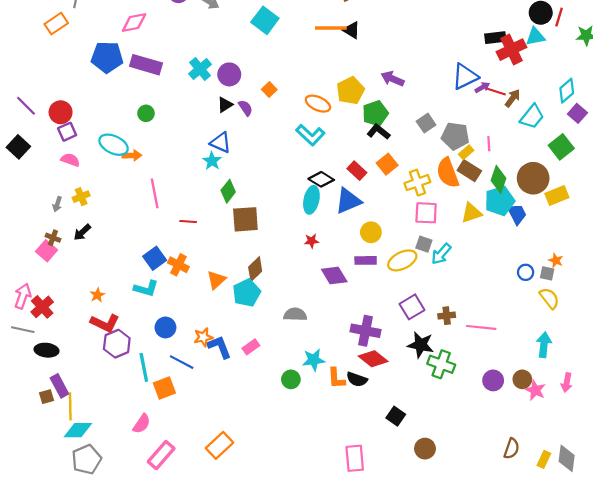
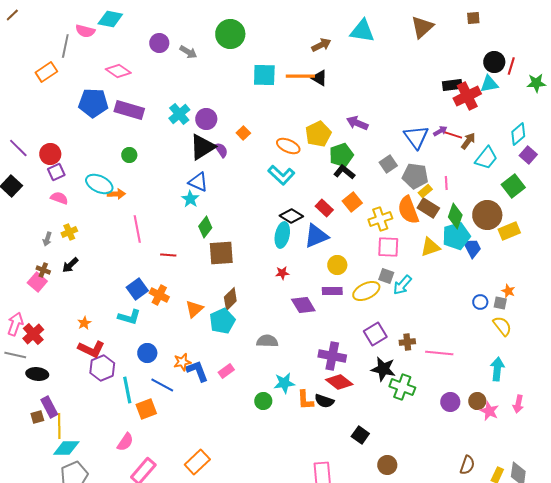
cyan square: (265, 20) -> (264, 75), moved, turned -35
pink diamond: (134, 22) -> (118, 71), turned 45
blue triangle: (465, 77) -> (416, 137), moved, turned -40
black triangle: (225, 105) -> (202, 147), size x1.8

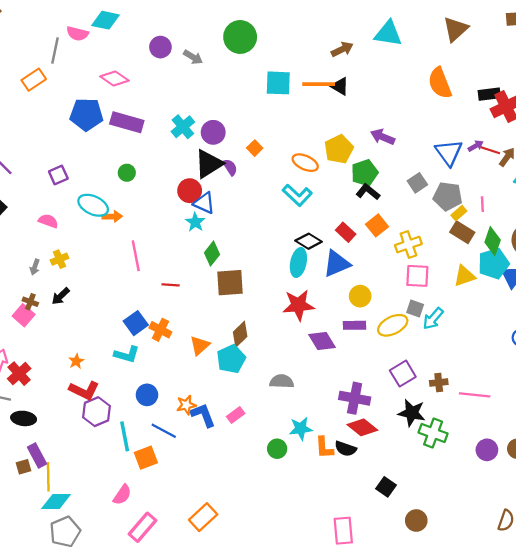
red circle: (50, 154) -> (190, 191), moved
purple square: (56, 172) -> (58, 175), moved
orange semicircle: (408, 210) -> (440, 83), moved
red star: (282, 273) -> (298, 305), size x2.0

